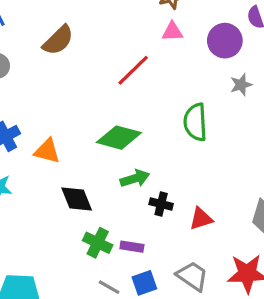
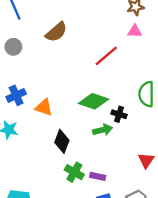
black diamond: (77, 199) -> (62, 141), turned 40
black cross: (161, 204) -> (119, 114), moved
red triangle: (201, 219) -> (146, 160), turned -42

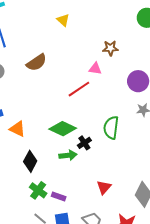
pink triangle: (135, 31) -> (95, 69), moved
black cross: (119, 114) -> (84, 143), turned 32

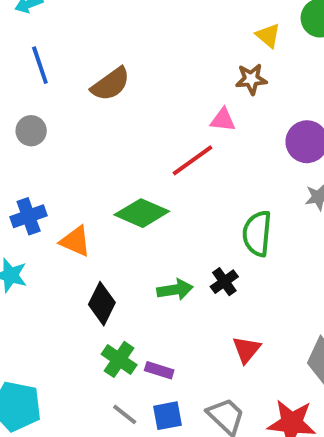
yellow triangle: (63, 20) -> (268, 36), moved
brown semicircle: (37, 62) -> (111, 84), moved
green diamond: (63, 129) -> (142, 213), moved
black cross: (84, 143) -> (224, 282), moved

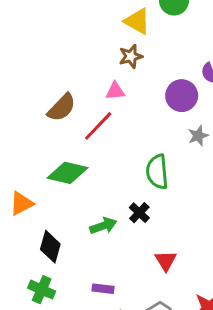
yellow triangle: (268, 36) -> (137, 21), size x1.4
brown semicircle: (111, 84) -> (62, 108), moved
orange triangle: (75, 241) -> (21, 203), turned -40
green cross: (119, 359) -> (42, 290), moved

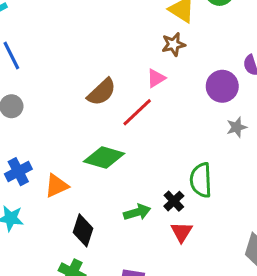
pink triangle: (115, 91) -> (156, 78), turned -30
green semicircle: (157, 172) -> (201, 180), moved
red triangle: (166, 261) -> (182, 232), moved

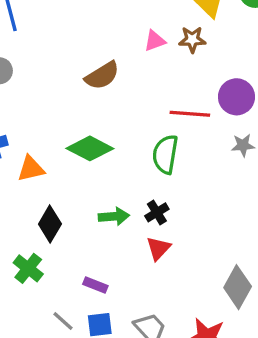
pink triangle: (156, 78) -> (155, 41), moved
red line: (137, 112) -> (190, 114), moved, turned 36
green semicircle: (201, 180) -> (165, 154), moved

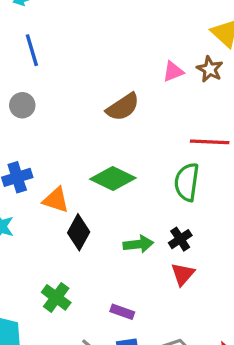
brown star: (192, 39) -> (210, 69), turned 30
orange triangle: (31, 169) -> (56, 200), turned 32
black diamond: (50, 224) -> (79, 232), moved

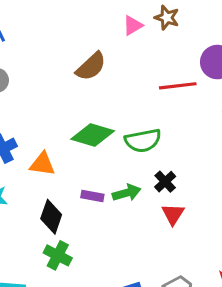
green semicircle: (187, 182) -> (143, 141), moved, turned -99
black diamond: (79, 232) -> (51, 217), moved
purple rectangle: (122, 312) -> (92, 196), moved

